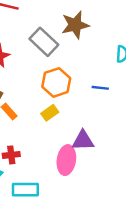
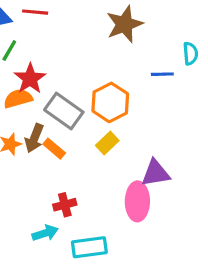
gray rectangle: (44, 42) -> (64, 111), moved
blue line: (100, 88) -> (162, 74), moved

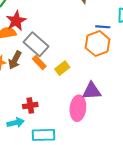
orange hexagon: (110, 102) -> (98, 44), moved
orange rectangle: (54, 149) -> (39, 62), moved

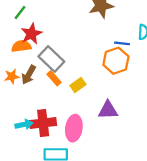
red cross: (30, 105) -> (43, 123), size x1.6
pink ellipse: (78, 108) -> (74, 128), moved
cyan arrow: (16, 123) -> (24, 125), moved

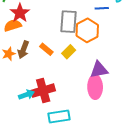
gray rectangle: (51, 59) -> (69, 22), moved, turned 60
orange hexagon: (116, 61) -> (87, 30), moved
pink ellipse: (74, 128) -> (95, 87), moved

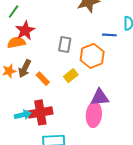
gray rectangle: (69, 22) -> (65, 44), moved, size x0.7
orange rectangle: (46, 49) -> (43, 79), moved

